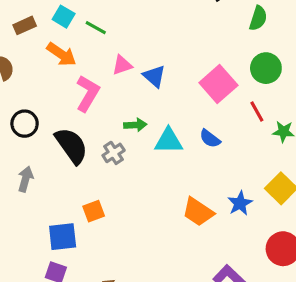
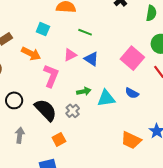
cyan square: (64, 17) -> (43, 29), moved
green line: (96, 28) -> (85, 32), moved
orange square: (94, 211) -> (59, 139), moved

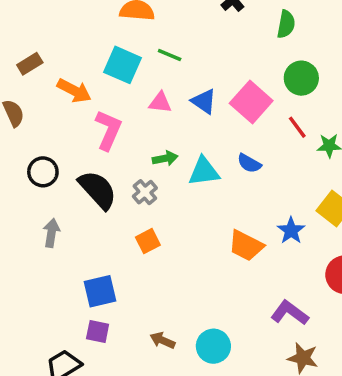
cyan square: (43, 29) -> (123, 65), moved, size x1.5
pink triangle: (70, 55) -> (160, 103), moved, turned 32
blue triangle: (91, 59) -> (204, 101), moved
orange square: (59, 139) -> (148, 241), moved

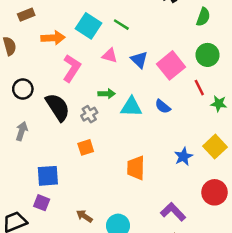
orange arrow: (74, 91) -> (53, 38), turned -40
orange trapezoid: (246, 246) -> (136, 168), moved, turned 55

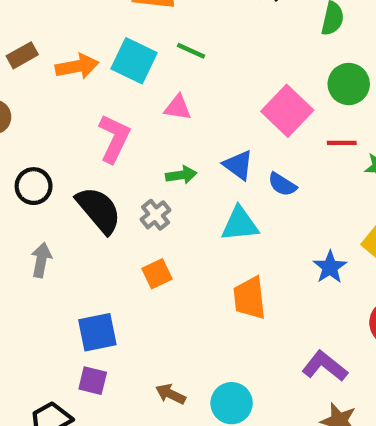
orange arrow: (53, 38) -> (77, 66), moved
blue triangle: (139, 60) -> (238, 165), moved
red line: (199, 88) -> (342, 143), turned -56
cyan triangle: (131, 107) -> (240, 224), moved

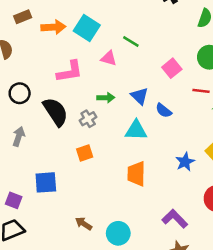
green line: (191, 51) -> (131, 42), moved
pink square: (287, 111) -> (172, 68), size x0.7
pink L-shape: (114, 138) -> (70, 72), turned 48
purple square: (93, 381) -> (14, 200), moved

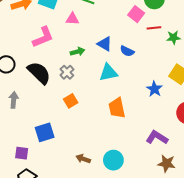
pink square: (172, 68) -> (136, 14), moved

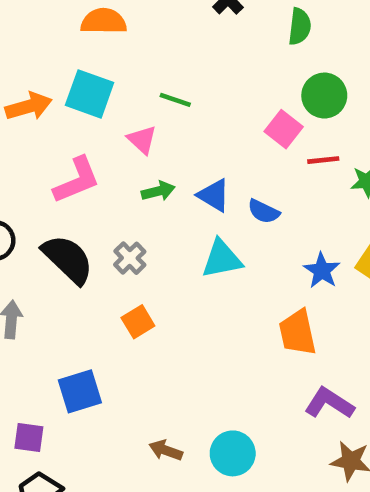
pink triangle: (72, 19) -> (142, 140), turned 40
green arrow: (77, 52) -> (158, 191), moved
blue star: (154, 89) -> (322, 271), moved
orange trapezoid: (117, 108) -> (298, 333), moved

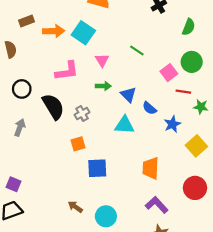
green line: (175, 100) -> (137, 51), moved
blue star: (322, 271) -> (172, 124), moved
blue square: (80, 391) -> (97, 168), moved

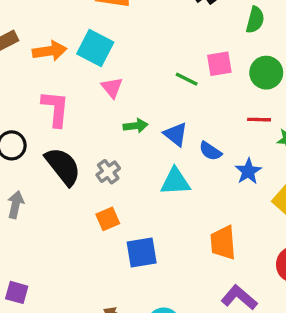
green line: (137, 51) -> (187, 79), moved
pink triangle: (102, 60) -> (112, 88), moved
pink L-shape: (67, 71) -> (55, 109), moved, turned -70
pink square: (169, 73) -> (219, 64), moved, turned 35

